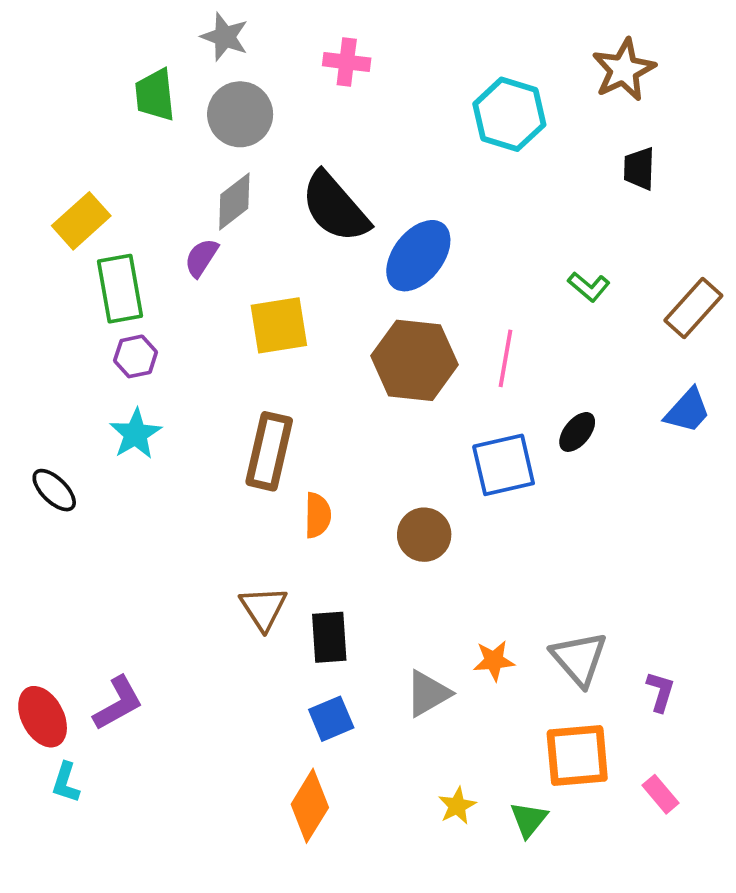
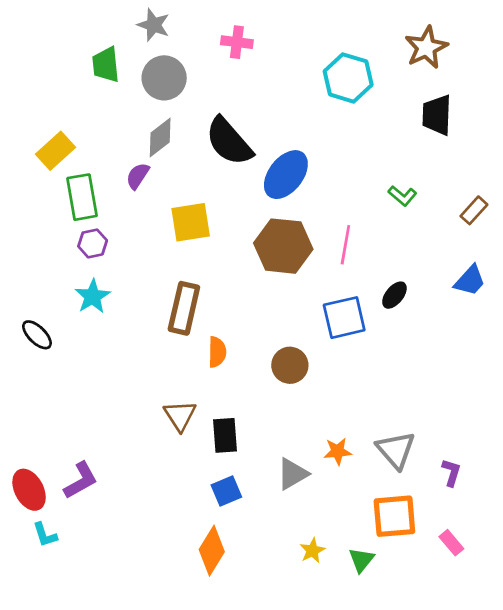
black trapezoid: (639, 169) -> (437, 115), size x1.4
brown rectangle: (693, 308) -> (474, 210), size x0.7
cyan L-shape: (66, 783) -> (45, 535), turned -36

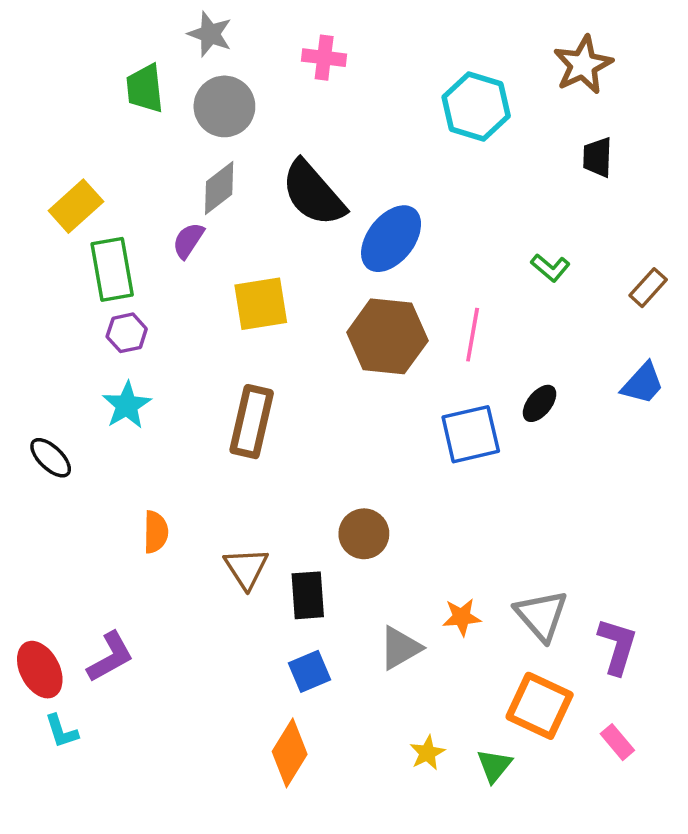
black trapezoid: (437, 115) -> (597, 157), size x0.7
orange semicircle: (217, 352) -> (156, 532), moved
brown circle: (290, 365) -> (364, 534), moved
purple L-shape: (451, 472) -> (617, 646), size x1.5
orange square: (394, 516) -> (540, 706), turned 30

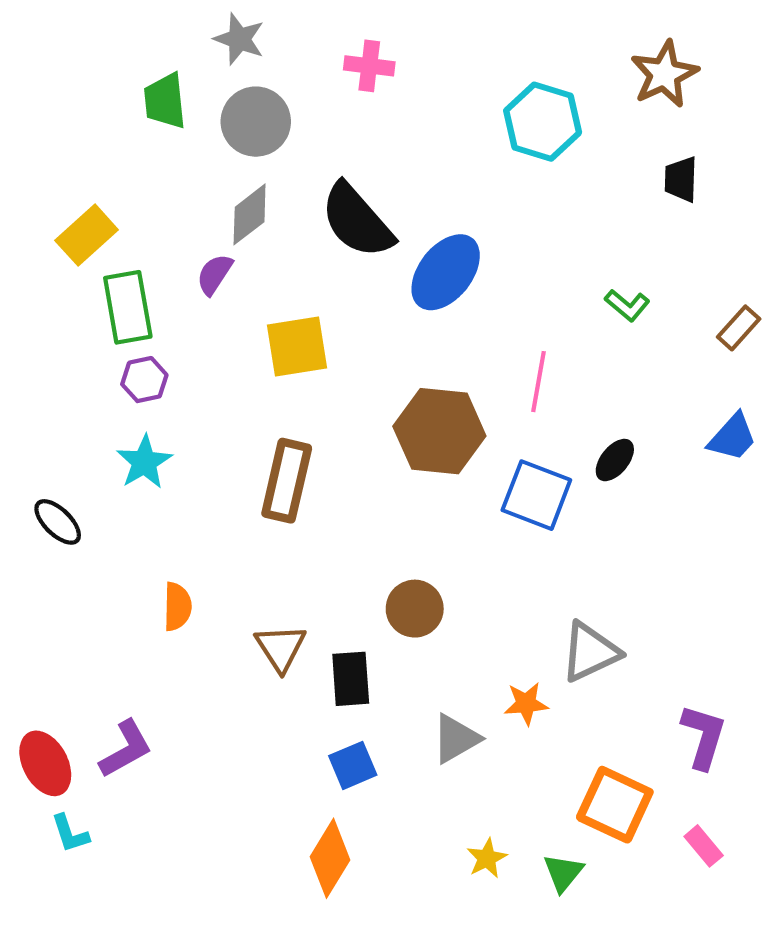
brown hexagon: (387, 336) -> (439, 431), moved
blue square: (471, 434) -> (536, 495), turned 34
gray triangle: (541, 615) -> (590, 652), moved, turned 46

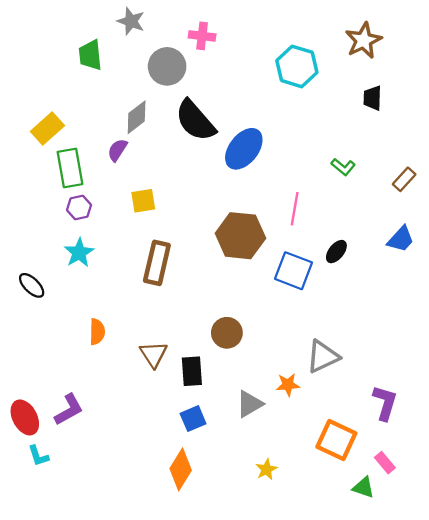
gray circle: (256, 122) -> (167, 66), moved
yellow square: (297, 347) -> (143, 201), moved, size x0.7
green triangle: (563, 873) -> (363, 487), moved, turned -50

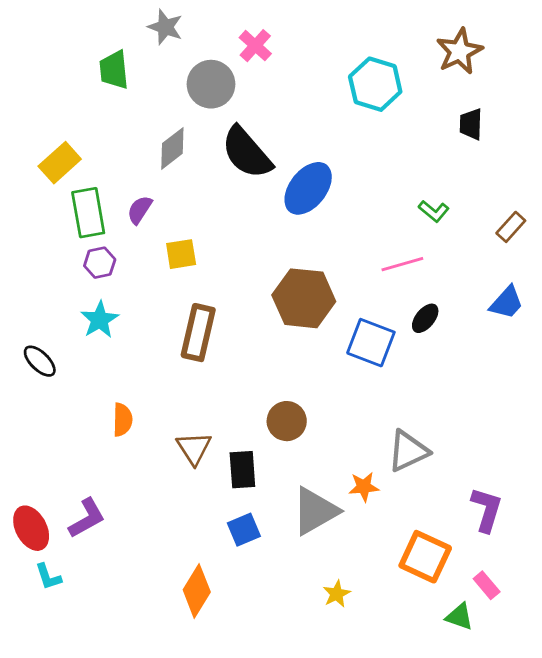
pink cross: (202, 36) -> (255, 46), turned 35
purple semicircle: (117, 150) -> (140, 210), moved
pink line: (295, 209) -> (402, 264), moved, turned 64
gray triangle: (249, 404) -> (315, 511), size x1.4
orange diamond: (181, 469) -> (197, 591), moved

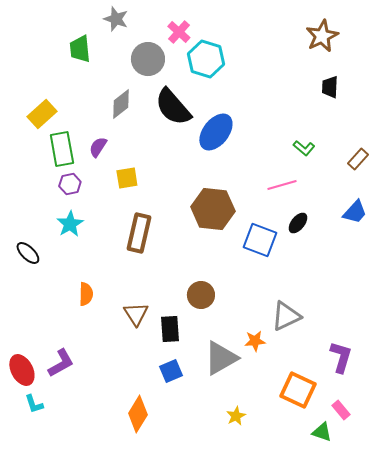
cyan hexagon: (375, 84) -> (206, 59), moved

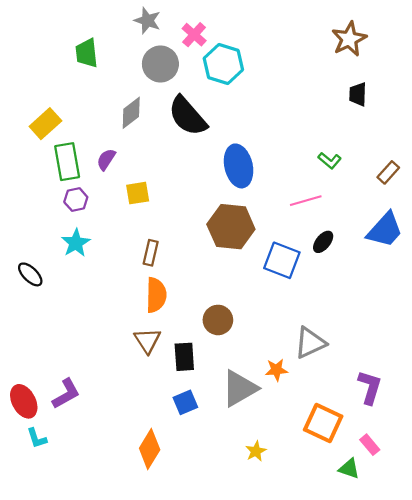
gray star: (116, 19) -> (147, 21), moved
blue ellipse: (216, 132) -> (239, 166), moved, turned -51
blue trapezoid: (355, 212) -> (385, 230), size x1.4
brown rectangle: (139, 233) -> (151, 253), size x0.6
orange semicircle: (86, 294) -> (156, 295), moved, size x1.4

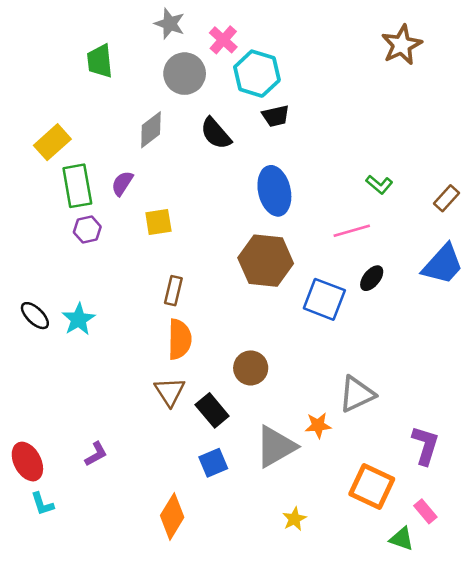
black trapezoid: (358, 94) -> (276, 116), moved, turned -105
black semicircle: (188, 116) -> (216, 133), size x0.7
cyan star: (76, 243) -> (79, 319), moved
black rectangle: (184, 357) -> (212, 410), turned -36
purple L-shape: (66, 394) -> (96, 454), moved, size x0.7

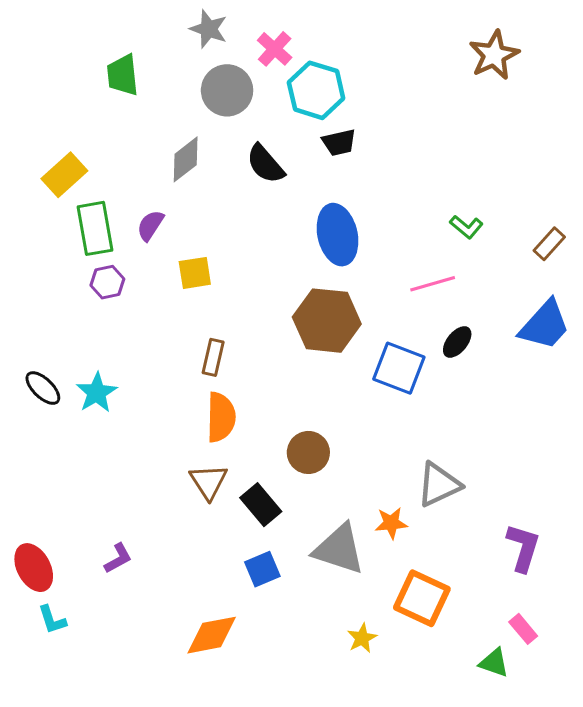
gray triangle: (276, 447) -> (339, 549), turned 48
orange square: (372, 486) -> (422, 598), moved
orange diamond: (172, 516) -> (212, 635), turned 48

